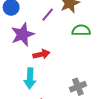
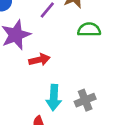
cyan arrow: (30, 78) -> (54, 98), moved

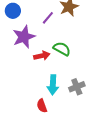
green semicircle: (89, 30) -> (62, 49), moved, turned 30

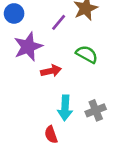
green semicircle: (62, 49) -> (87, 54), moved

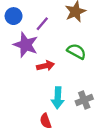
purple line: (59, 22) -> (42, 24), moved
purple star: (28, 47) -> (26, 45), turned -30

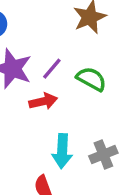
purple line: (42, 24) -> (52, 69), moved

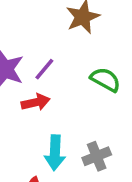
green semicircle: (91, 79) -> (105, 80), moved

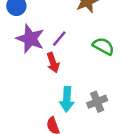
red arrow: (36, 102) -> (53, 63), turned 84

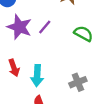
red arrow: (53, 63) -> (14, 68), moved
cyan arrow: (67, 99) -> (37, 76), moved

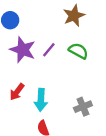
green semicircle: (83, 34) -> (78, 51), moved
red arrow: (14, 68) -> (17, 92), turned 56

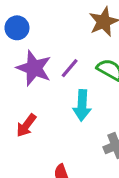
cyan arrow: (41, 100) -> (82, 105), moved

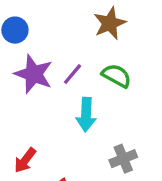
red arrow: (26, 125) -> (25, 160), moved

